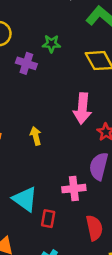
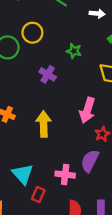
purple cross: (26, 63) -> (48, 74), moved
yellow arrow: (36, 136) -> (44, 124), size x1.6

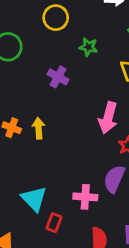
yellow circle: (32, 33) -> (56, 18), moved
yellow arrow: (44, 124) -> (38, 128), moved, size x0.7

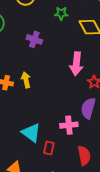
green star: (88, 47) -> (61, 13), moved

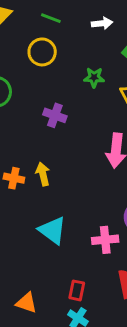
cyan triangle: (31, 133) -> (52, 230), moved
red rectangle: (49, 148) -> (77, 290), moved

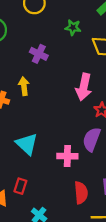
yellow arrow: (43, 174) -> (24, 86), moved
red rectangle: (77, 290) -> (20, 186), moved

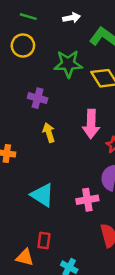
green star: (73, 27) -> (68, 64), size x1.6
yellow arrow: (24, 86) -> (49, 133), moved

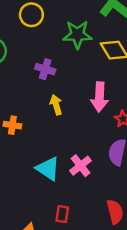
pink cross: (87, 200) -> (81, 166), moved, turned -30
red rectangle: (44, 240) -> (62, 214), moved

